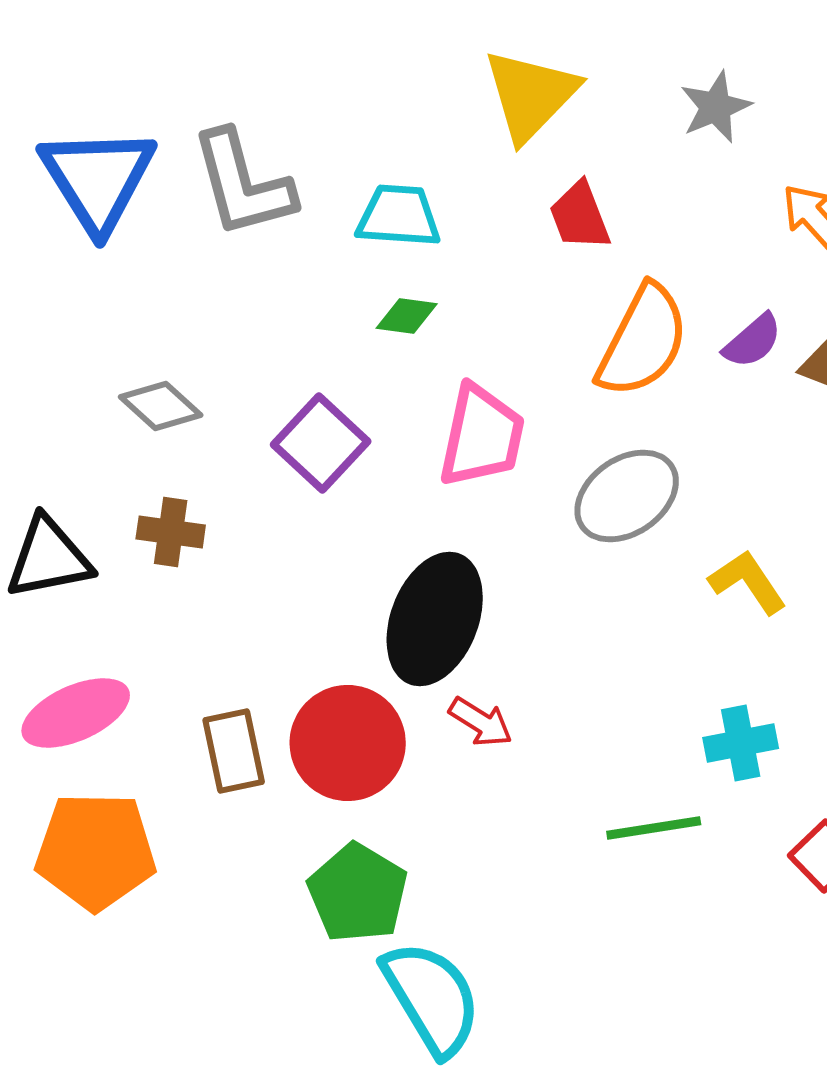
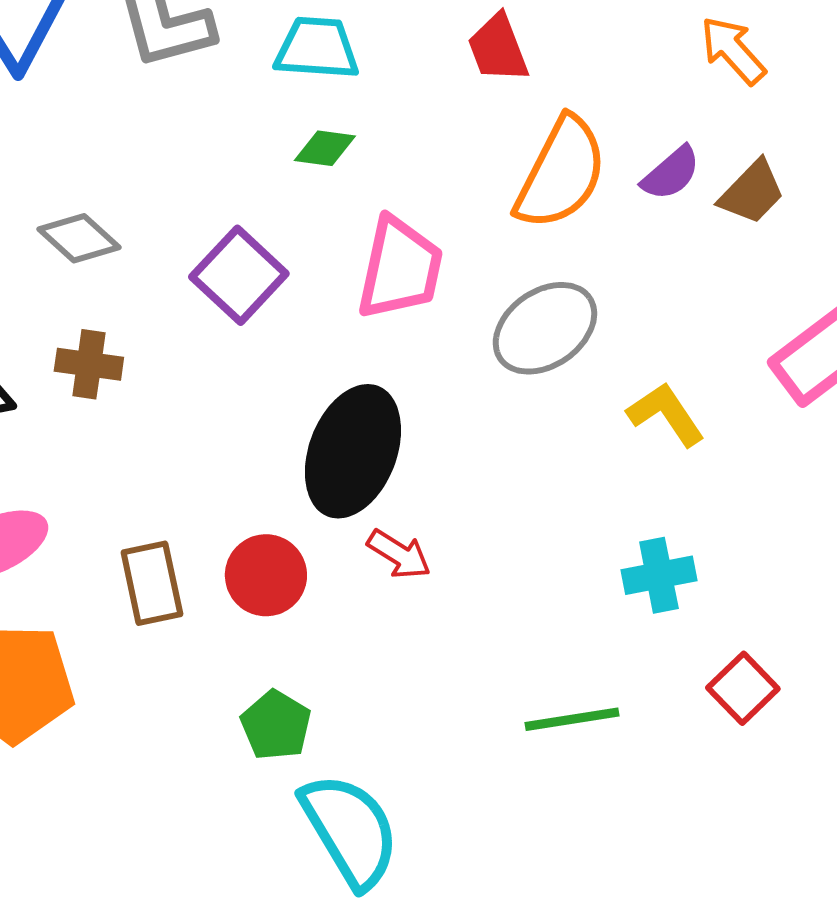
red circle: (348, 743) -> (266, 575), size x0.7
green line: (654, 828) -> (572, 719), moved
green pentagon: (358, 893) -> (276, 725), size x0.7

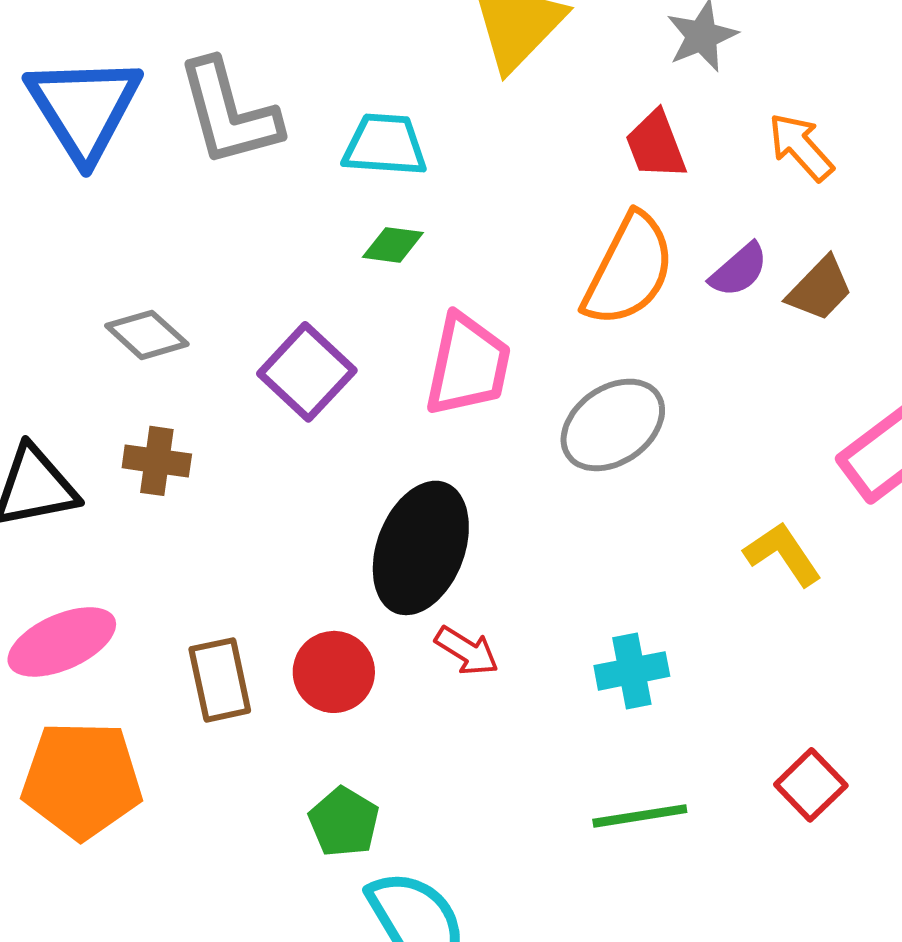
red trapezoid: (498, 48) -> (656, 145), moved
yellow L-shape: (666, 414) -> (783, 554), moved
cyan cross: (659, 575) -> (632, 671), moved

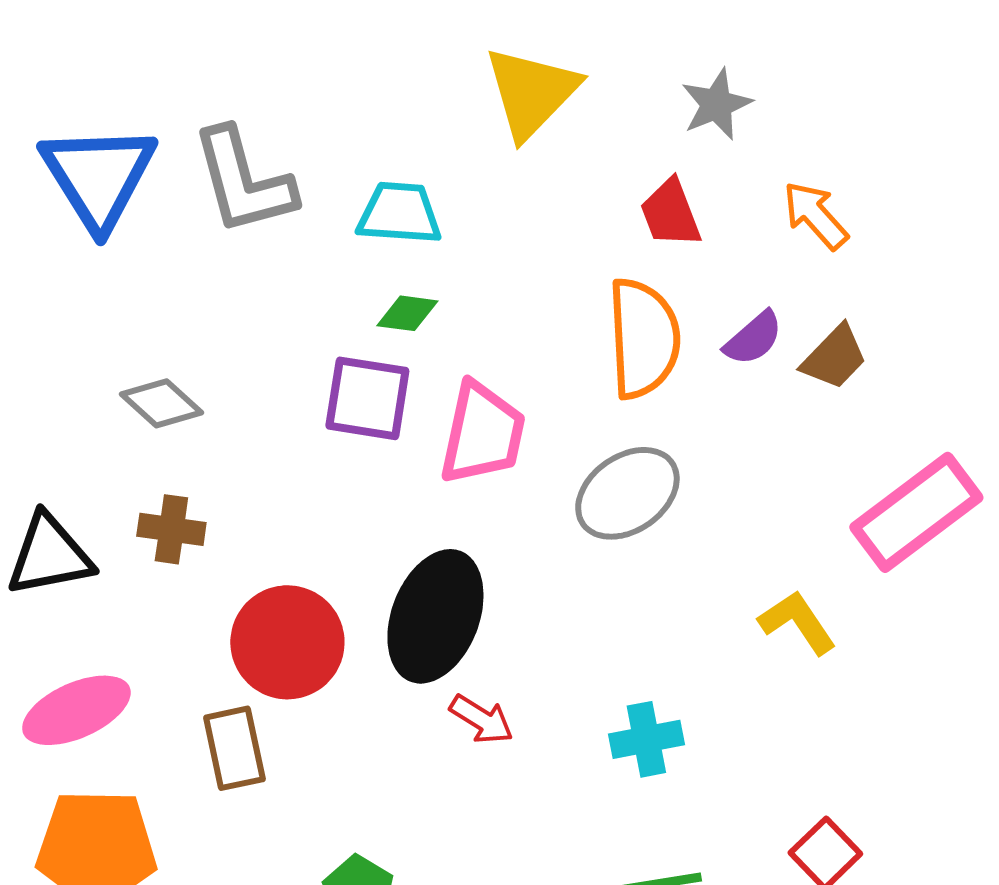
orange semicircle: (629, 270) -> (643, 338), turned -30
purple square: (307, 372) -> (367, 398), moved, turned -34
red circle: (334, 672) -> (287, 642), moved, size x1.4

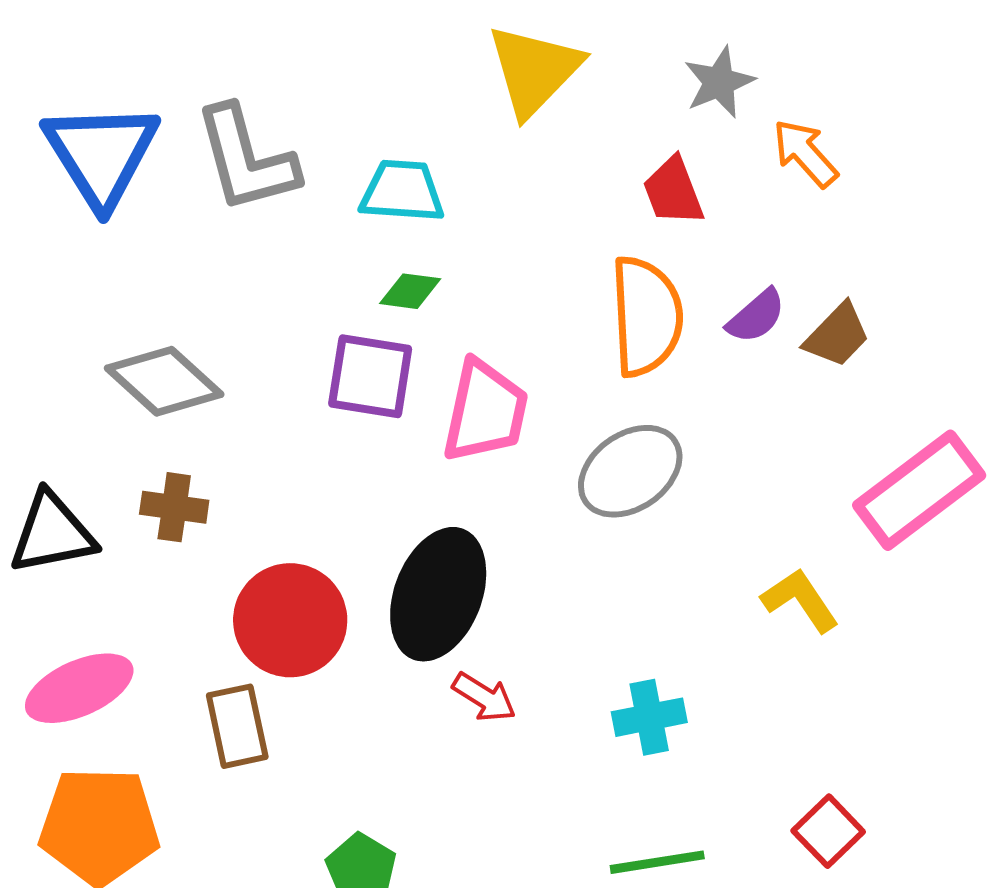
orange arrow: (815, 215) -> (805, 153), moved
gray diamond: (161, 403) -> (164, 381), size x1.4

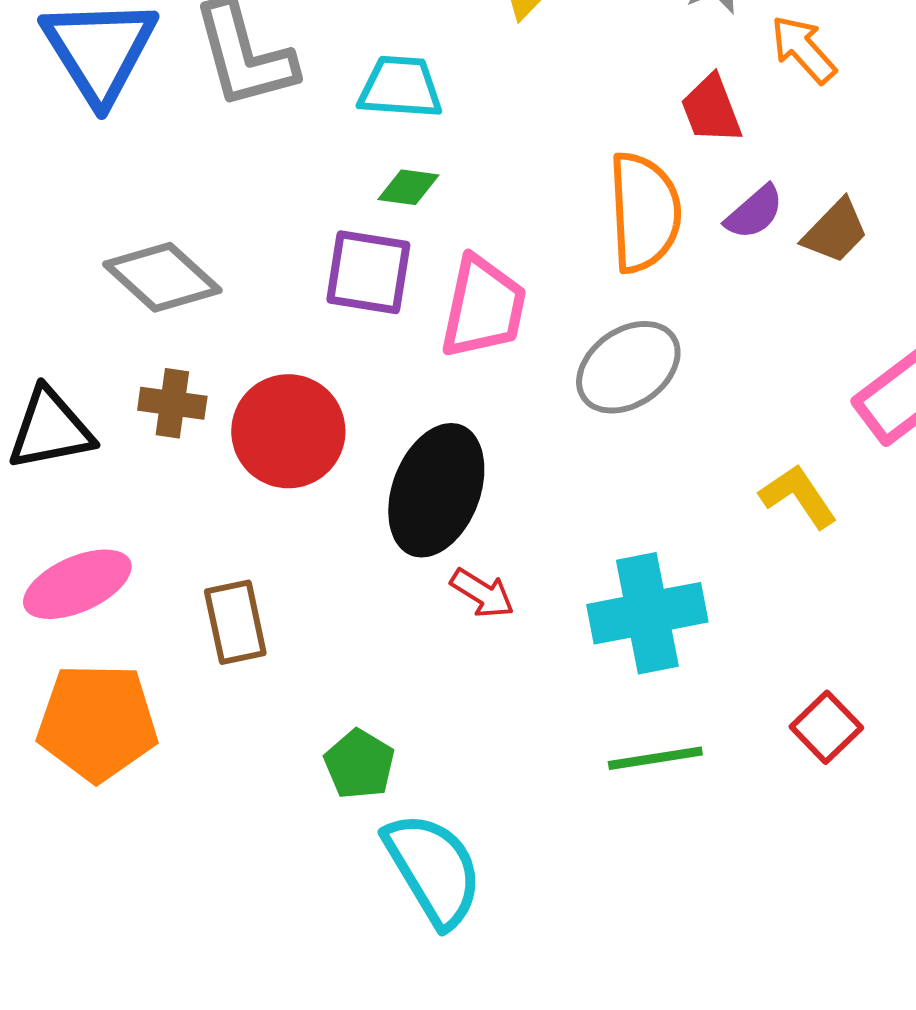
red trapezoid: (673, 191) -> (711, 109), moved
red circle: (290, 620) -> (288, 431), moved
cyan cross: (649, 717) -> (647, 613), size x1.6

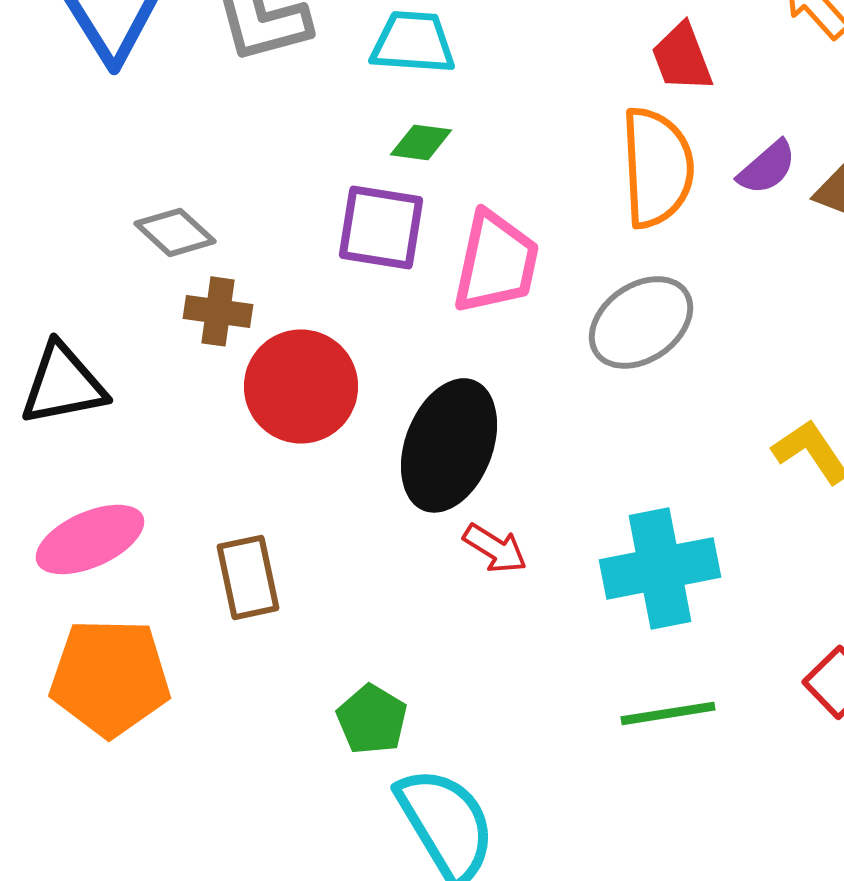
red trapezoid: (711, 109) -> (682, 57), moved
gray diamond: (162, 277) -> (175, 232), size x0.7
brown cross: (172, 403) -> (218, 311), moved

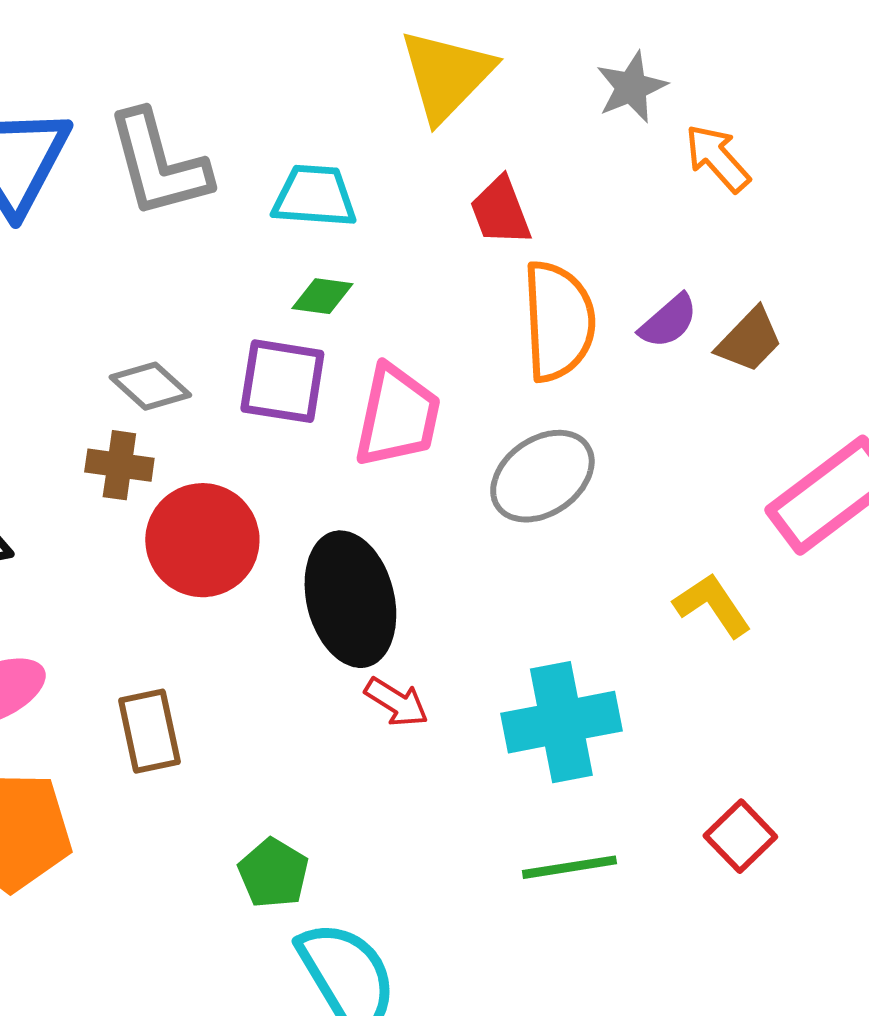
red trapezoid: (682, 57) -> (500, 211), moved
gray diamond: (175, 232) -> (150, 386), moved
black ellipse: (449, 445) -> (350, 599), turned -35

